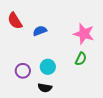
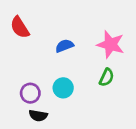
blue semicircle: (40, 31) -> (64, 46), moved
black semicircle: (45, 88) -> (38, 116), moved

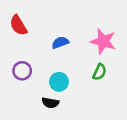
purple circle: (30, 93) -> (22, 71), moved
black semicircle: (38, 116) -> (50, 103), moved

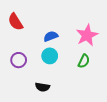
pink star: (103, 41) -> (87, 35), turned 30
cyan circle: (59, 82) -> (50, 56), moved

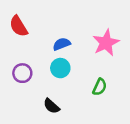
green semicircle: (84, 61) -> (100, 87), moved
black semicircle: (42, 87) -> (51, 106), turned 32

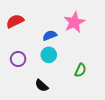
red semicircle: (19, 26) -> (15, 21), turned 96
pink star: (106, 43) -> (74, 22), moved

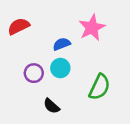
purple circle: (18, 59) -> (34, 73), moved
green semicircle: (80, 70) -> (100, 87), size x1.5

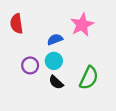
red semicircle: (19, 26) -> (17, 24), turned -72
black semicircle: (51, 106) -> (56, 82), moved

